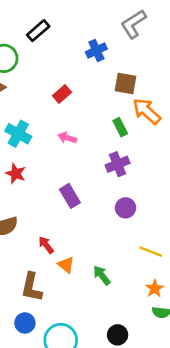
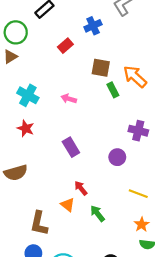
brown square: (125, 83) -> (101, 68), moved
red rectangle: (62, 94) -> (65, 46), moved
purple cross: (118, 164) -> (138, 131), moved, turned 36
red arrow: (46, 245) -> (81, 188), moved

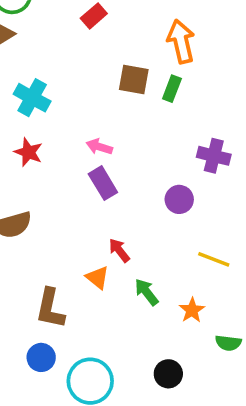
brown square: (101, 68) -> (134, 80), moved
orange arrow: (135, 77) -> (181, 41), moved, turned 35
green rectangle: (113, 90) -> (172, 89), turned 48
pink arrow: (69, 99) -> (99, 147), moved
orange star: (142, 225) -> (192, 310), moved

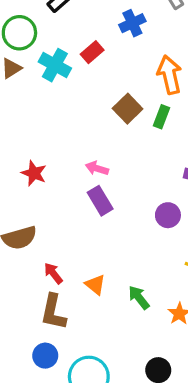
brown square: (134, 80) -> (128, 109), turned 36
cyan cross: (32, 98) -> (55, 65), moved
red arrow: (119, 250) -> (53, 273), moved

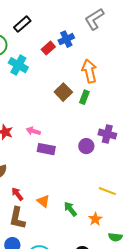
red rectangle: (92, 52) -> (48, 48), moved
pink arrow: (97, 168) -> (33, 131), moved
purple rectangle: (100, 201) -> (46, 149), turned -48
purple circle: (168, 215) -> (86, 146), moved

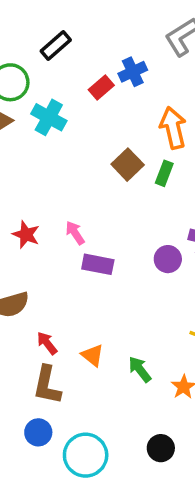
pink arrow: (33, 131) -> (75, 233), turned 40

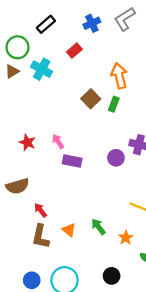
blue cross: (133, 72) -> (92, 23), moved
orange triangle: (93, 355) -> (69, 230), moved
blue circle: (38, 432) -> (32, 280), moved

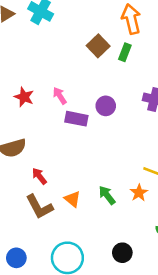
purple circle: (116, 158) -> (106, 106), moved
brown L-shape: (40, 237) -> (39, 207), turned -40
orange star: (126, 238) -> (139, 193), moved
blue circle: (32, 280) -> (16, 258), moved

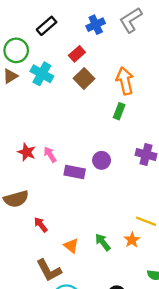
brown square: (98, 46) -> (84, 78), moved
pink arrow: (60, 96) -> (50, 154), moved
brown L-shape: (39, 207) -> (49, 270), moved

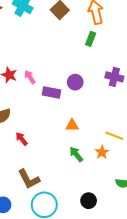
orange triangle: (71, 246) -> (72, 125), moved, turned -40

